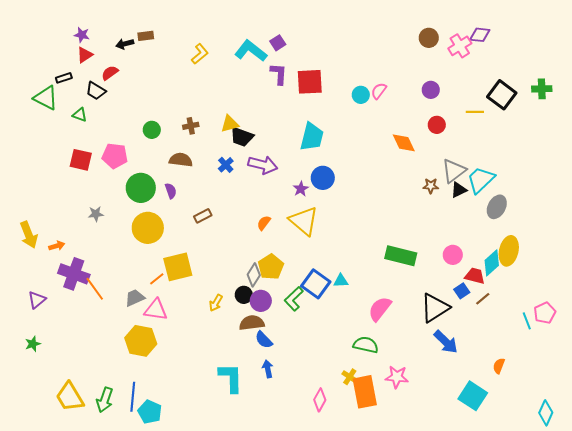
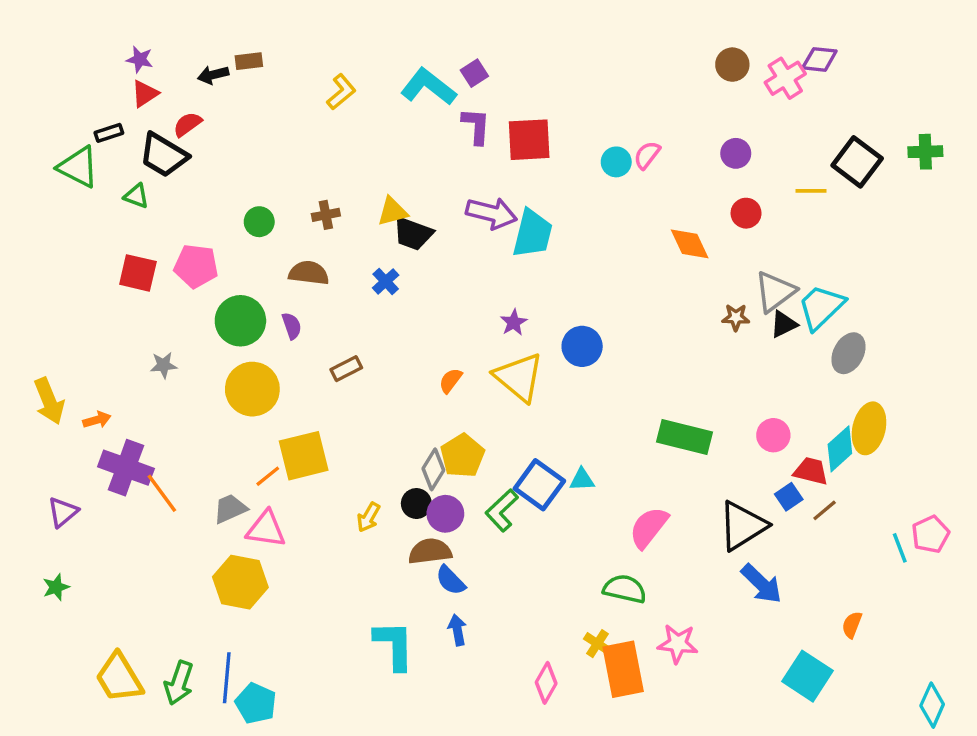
black trapezoid: (96, 91) -> (164, 155), size x1.4
purple arrow: (263, 165) -> (492, 213), moved
blue circle: (323, 178) -> (582, 346), moved

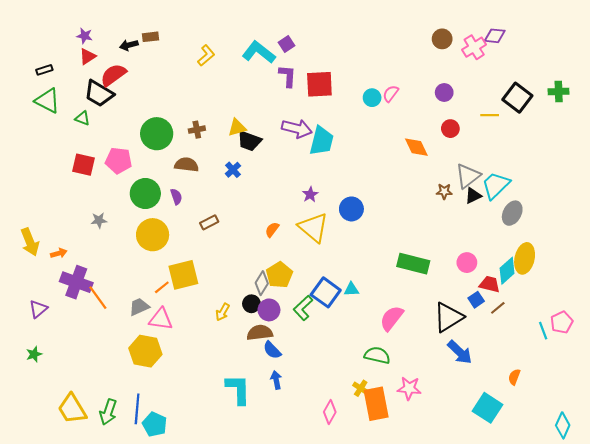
red semicircle: (187, 124) -> (113, 75), size x1.5
black rectangle: (109, 133) -> (44, 70), moved
green circle: (259, 222) -> (157, 134), size x1.8

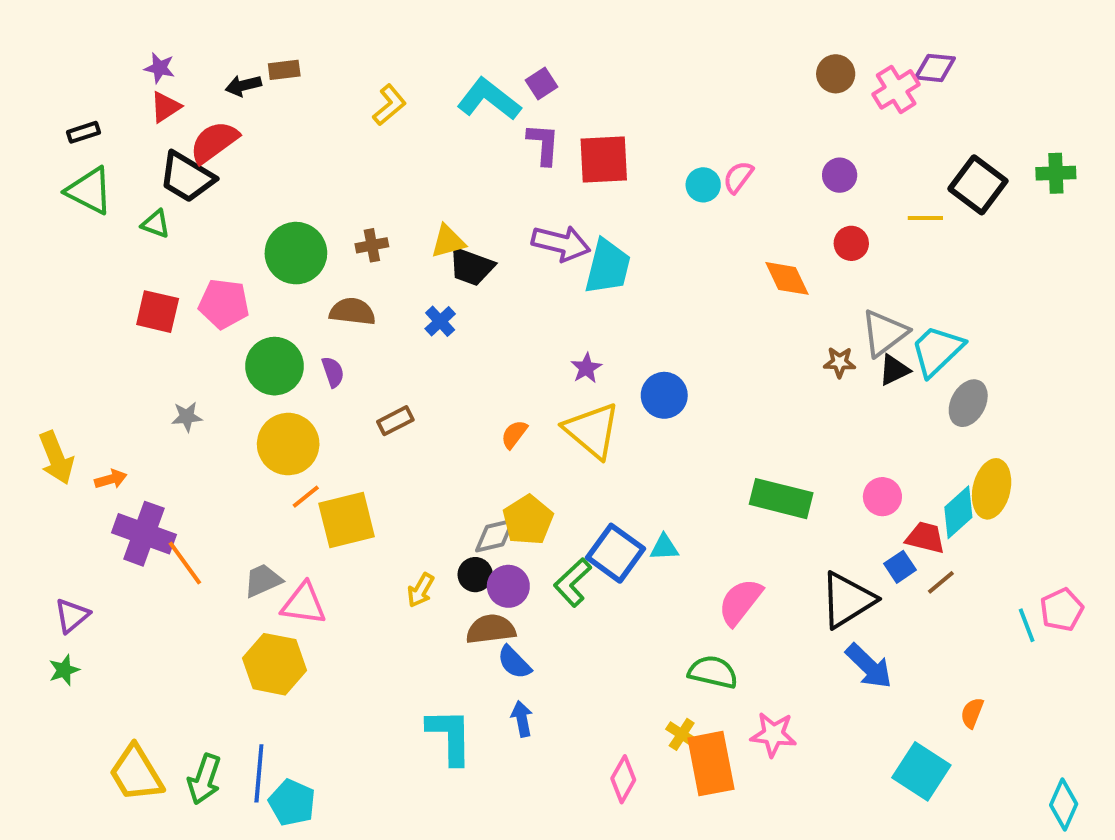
gray diamond: (262, 283) -> (495, 536), turned 45
orange line: (162, 287) -> (306, 497), moved
purple triangle: (38, 309) -> (72, 616), moved

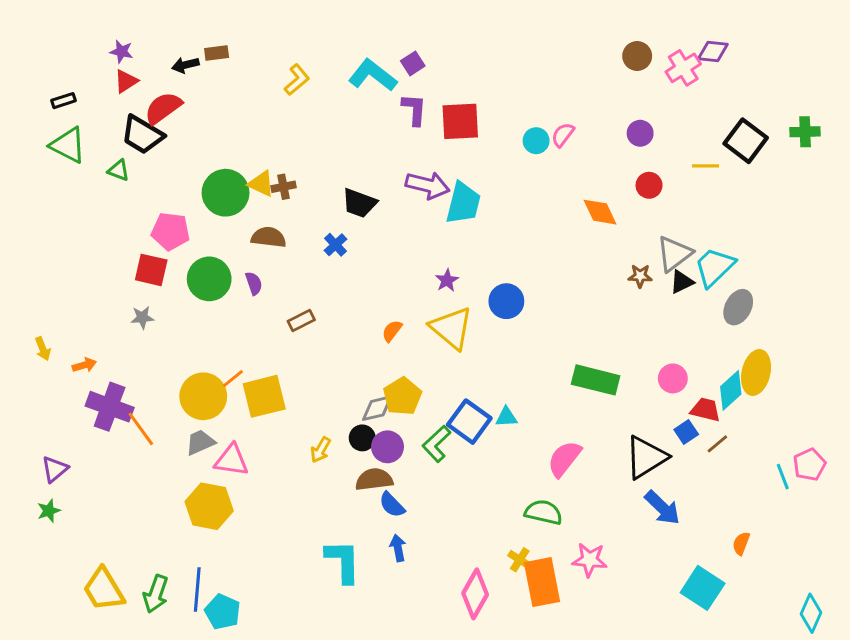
yellow triangle: (448, 241) -> (261, 184), moved, turned 40
red square: (158, 312) -> (151, 270), moved
yellow circle: (288, 444) -> (203, 396), moved
yellow arrow: (56, 458) -> (43, 349), size x0.6
pink diamond: (623, 779) -> (475, 594), size x1.4

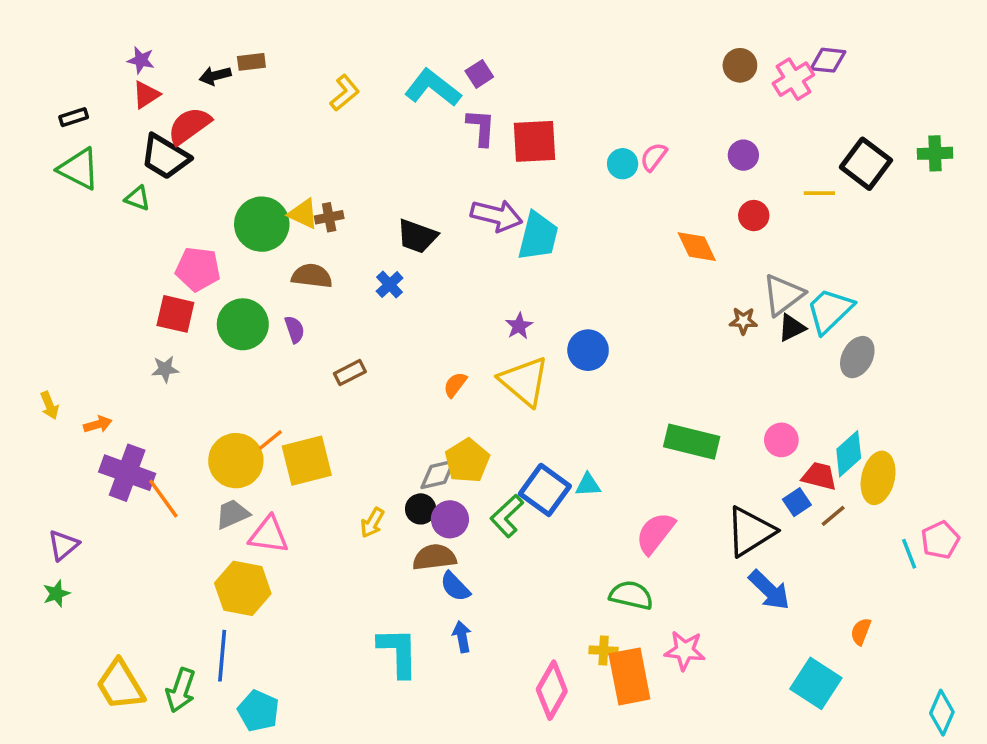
yellow ellipse: (756, 373) -> (878, 478), moved
yellow cross: (520, 560) -> (604, 651), turned -30
blue line: (197, 589) -> (222, 656), moved

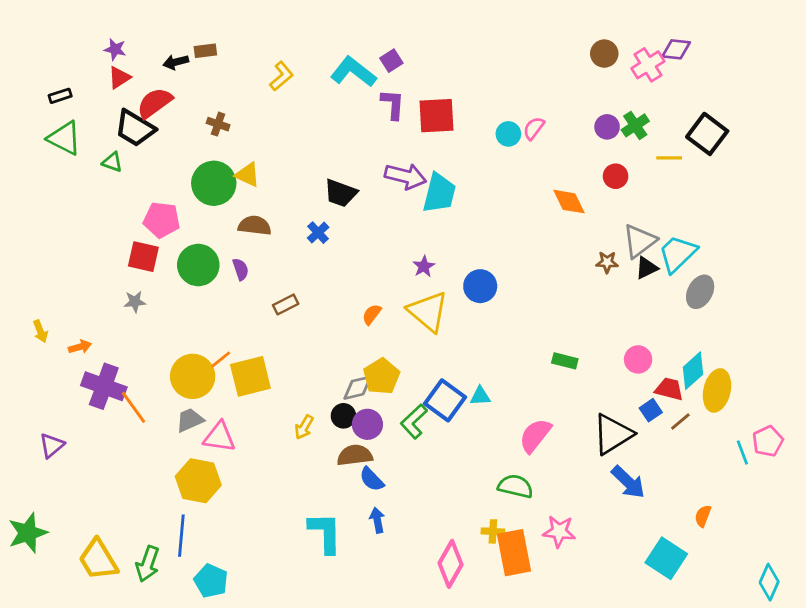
green cross: (935, 153) -> (635, 125), moved, turned -32
brown cross: (329, 217) -> (218, 124), moved, turned 30
green rectangle: (692, 442) -> (565, 361), size x0.6
green star: (56, 594) -> (28, 533), moved, size x1.8

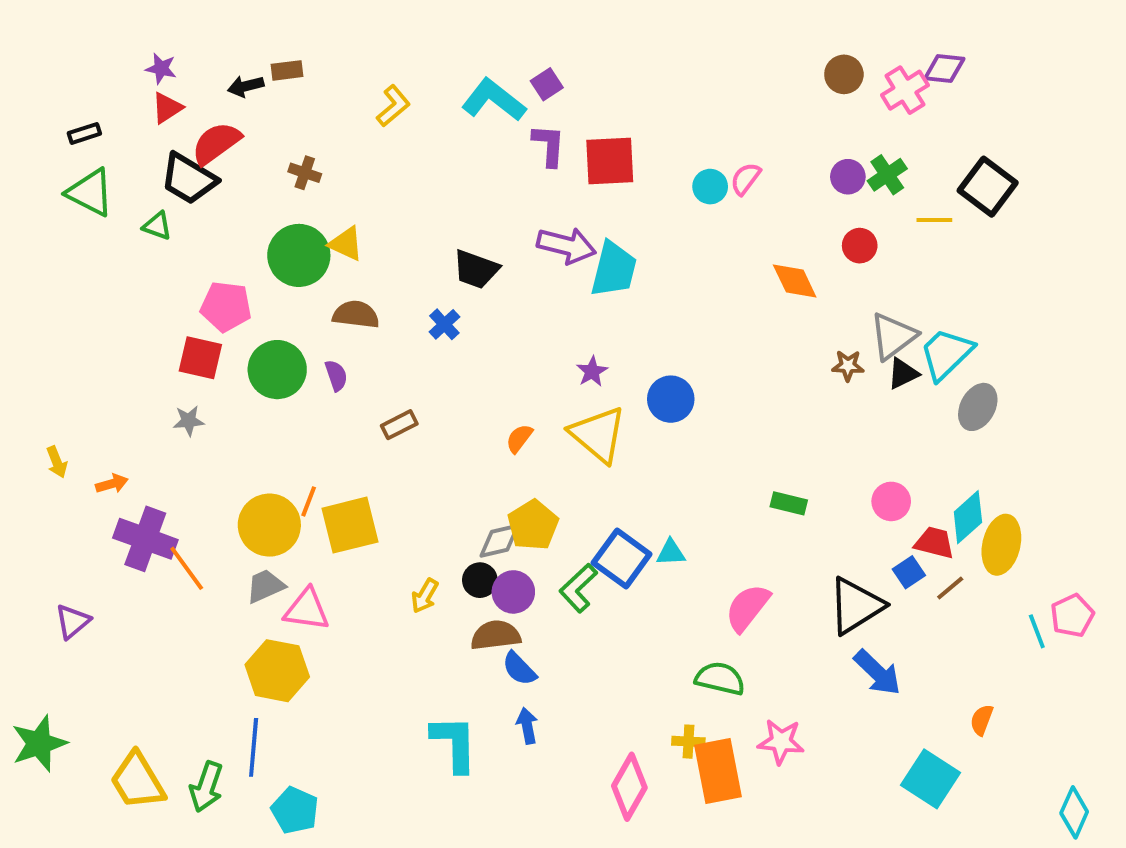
orange line: (221, 359) -> (309, 501), turned -30

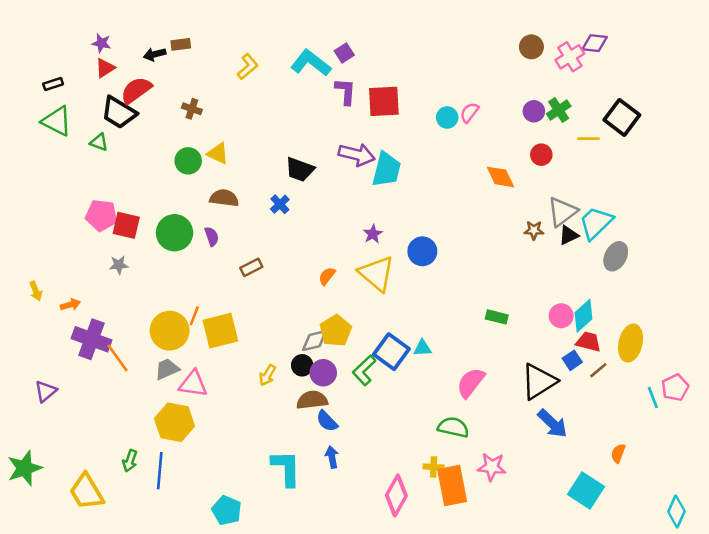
green circle: (299, 255) -> (188, 161), size x0.7
pink pentagon: (226, 307) -> (101, 215), moved
cyan diamond: (968, 517) -> (583, 316), moved
green arrow: (206, 787) -> (130, 461), moved, size x0.7
cyan pentagon: (295, 810) -> (227, 510), moved

